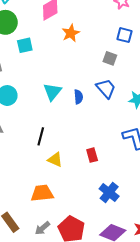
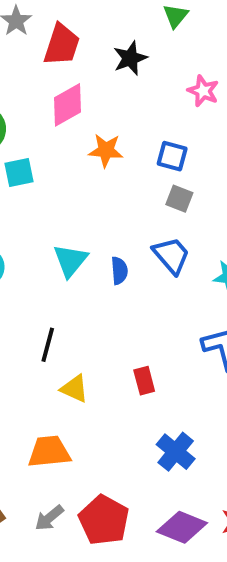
orange star: (71, 33) -> (106, 150), turned 30
blue square: (124, 35) -> (172, 156), moved

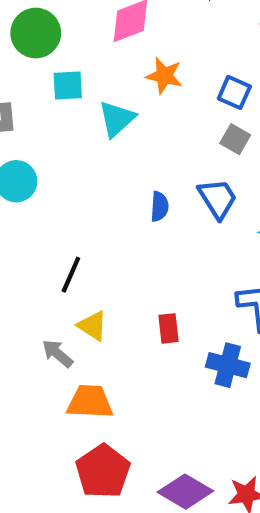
cyan triangle: (70, 260) -> (117, 119), moved
orange trapezoid: (49, 452) -> (90, 402), moved
blue cross: (176, 452) -> (228, 365), moved, turned -33
gray arrow: (49, 518) -> (57, 354), moved, turned 72

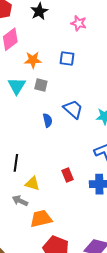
gray square: (235, 139) -> (41, 85), moved

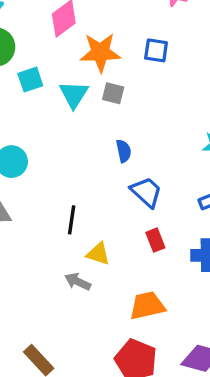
orange star: (33, 60) -> (100, 52), size x1.4
blue trapezoid: (73, 109) -> (146, 192), moved
orange trapezoid: (41, 219) -> (147, 306), moved

